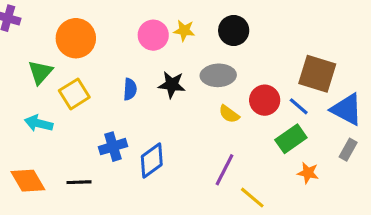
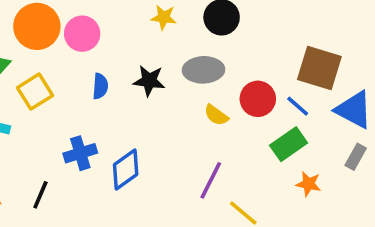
pink circle: (153, 35) -> (82, 34), moved
black line: (79, 182) -> (40, 195), turned -65

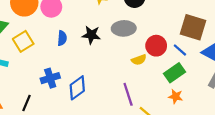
yellow semicircle: (216, 115) -> (139, 60), moved, turned -56
purple line: (211, 180) -> (128, 94), turned -45
orange star: (309, 184) -> (176, 97), moved

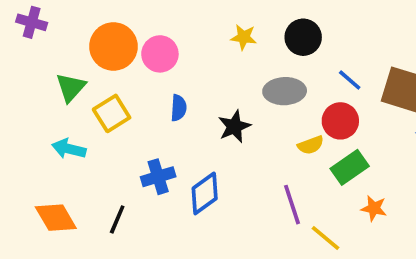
black star: (91, 35) -> (234, 126), moved, turned -30
blue line: (180, 50) -> (350, 80), moved
green rectangle: (175, 73) -> (350, 167), moved

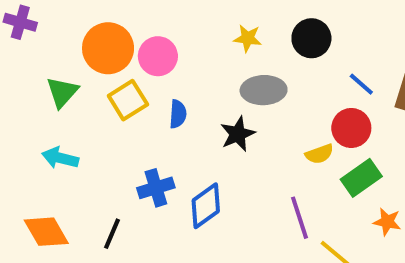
gray ellipse: (285, 91) -> (264, 90), moved
yellow square: (112, 113) -> (128, 100), moved

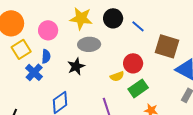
yellow star: (248, 38) -> (81, 18), size x1.6
pink circle: (158, 56) -> (48, 30), moved
blue line: (361, 84) -> (138, 26), moved
blue cross: (156, 188) -> (34, 72), moved, turned -30

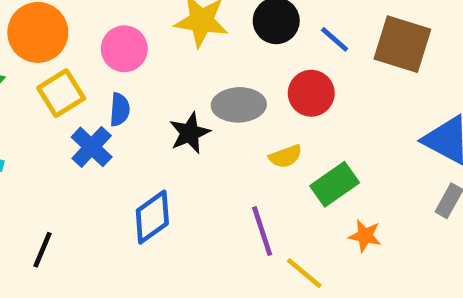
gray ellipse: (89, 44) -> (239, 105), moved
brown square: (167, 46) -> (402, 44), moved
red circle: (133, 63) -> (311, 93), moved

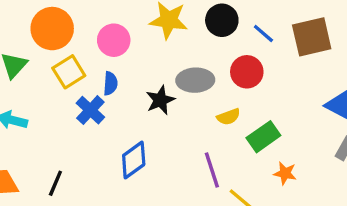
brown square: (402, 44) -> (312, 37), turned -30

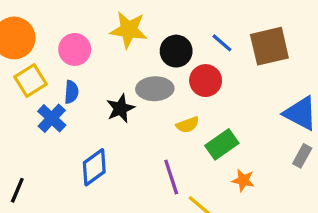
black circle: (222, 20) -> (176, 51), moved

